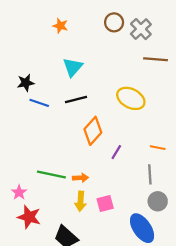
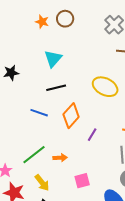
brown circle: (114, 22) -> (65, 19), moved
blue line: (39, 103) -> (39, 113), moved
green line: (51, 174) -> (34, 155), turned -50
yellow arrow: (81, 201) -> (42, 183), moved, turned -42

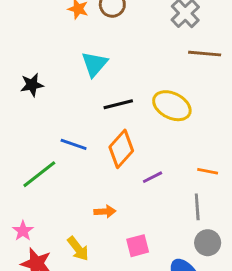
black line: (56, 88) -> (118, 104), moved
purple line: (92, 135) -> (153, 177), turned 32
green line: (34, 155) -> (39, 174), moved

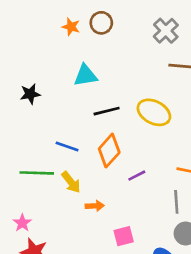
cyan triangle: (94, 64) -> (85, 75), turned 40
green line: (39, 174) -> (37, 173), turned 40
yellow arrow: (78, 249) -> (71, 182), moved

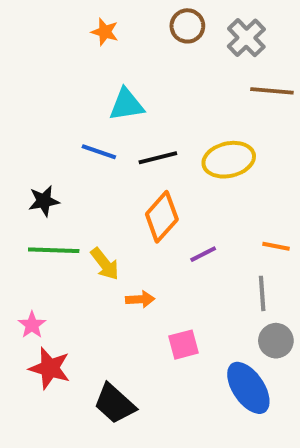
brown circle: (101, 23) -> (187, 26), moved
black star: (30, 94) -> (44, 201), moved
yellow ellipse: (154, 112) -> (229, 160), turned -40
blue line: (67, 147) -> (99, 152), moved

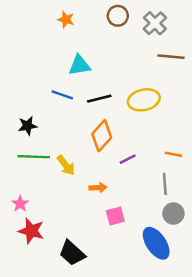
orange arrow: (140, 299) -> (98, 188), moved

